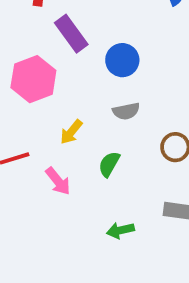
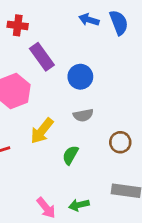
yellow arrow: (71, 132) -> (42, 131), size x1.4
pink arrow: (58, 181) -> (46, 208), moved

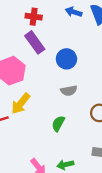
red cross: (18, 25) -> (34, 17), moved
yellow arrow: (42, 131) -> (21, 104), moved

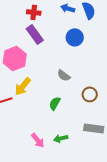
blue circle: (66, 59) -> (75, 37), moved
gray semicircle: (69, 91) -> (64, 75), turned 48

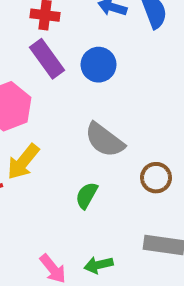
blue circle: (75, 37) -> (99, 65), moved
gray semicircle: (64, 75) -> (104, 140), size x1.5

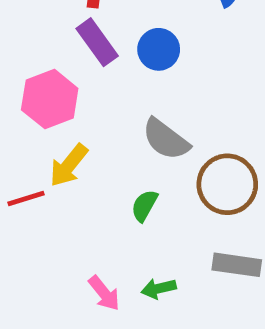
brown circle: (156, 178) -> (227, 184), size x1.6

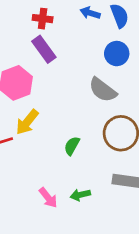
blue circle: (159, 49) -> (117, 54), moved
gray semicircle: (166, 139) -> (103, 90), moved

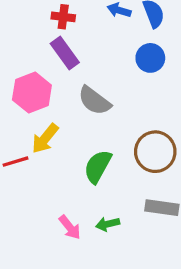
gray semicircle: (103, 90) -> (94, 101), moved
green semicircle: (72, 146) -> (98, 166), size x1.5

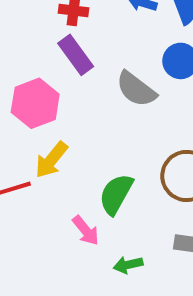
gray semicircle: (94, 101) -> (136, 89), moved
pink arrow: (70, 227) -> (86, 230), moved

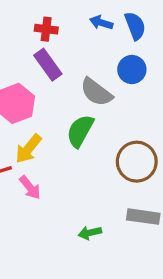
green semicircle: (116, 194) -> (80, 131), moved
pink arrow: (86, 230) -> (30, 187), moved

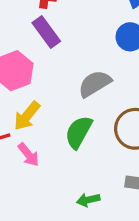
gray semicircle: (96, 92) -> (95, 84), moved, turned 112
green semicircle: (80, 131) -> (79, 132), moved

